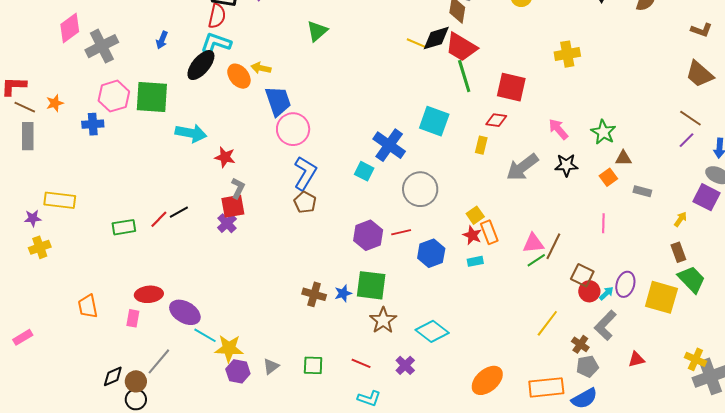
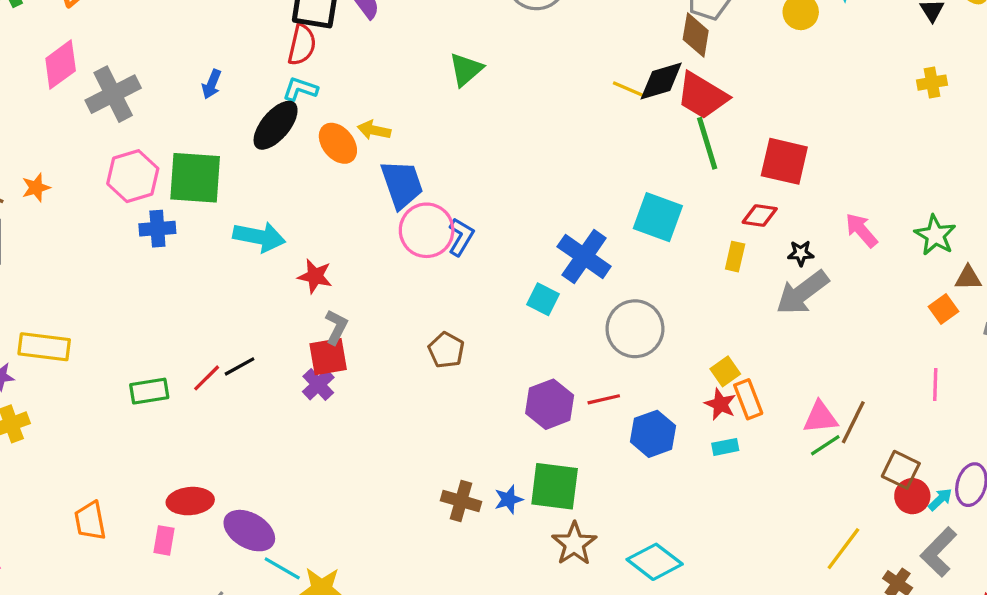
cyan L-shape: (216, 43) -> (300, 89), size x0.7
yellow cross: (567, 54) -> (932, 83), moved, size x0.7
blue cross: (93, 124) -> (157, 229), moved
black star: (566, 165) -> (801, 253), moved, size x0.7
blue L-shape: (305, 173) -> (461, 237), moved, size x0.7

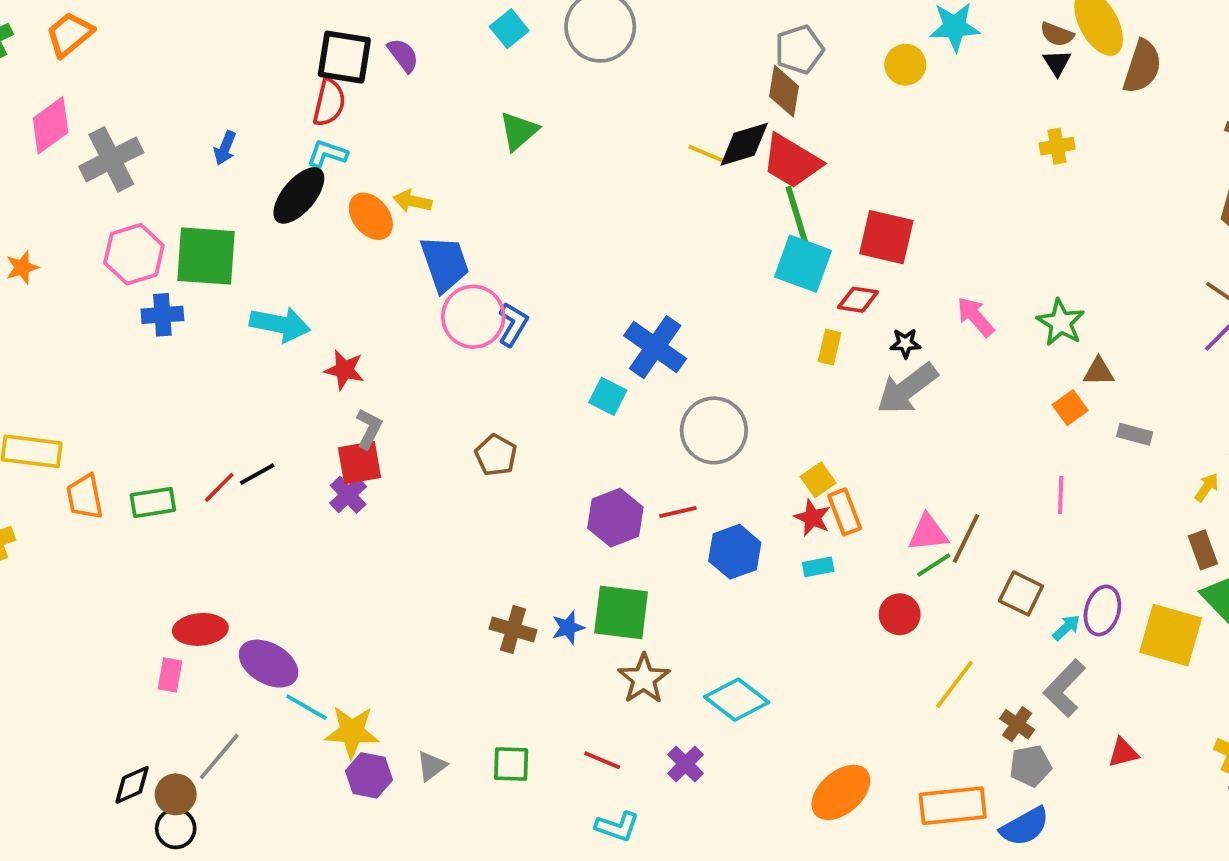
cyan square: (658, 217) -> (803, 264), moved
red circle: (912, 496) -> (900, 614), moved
orange trapezoid: (90, 521) -> (85, 497), moved

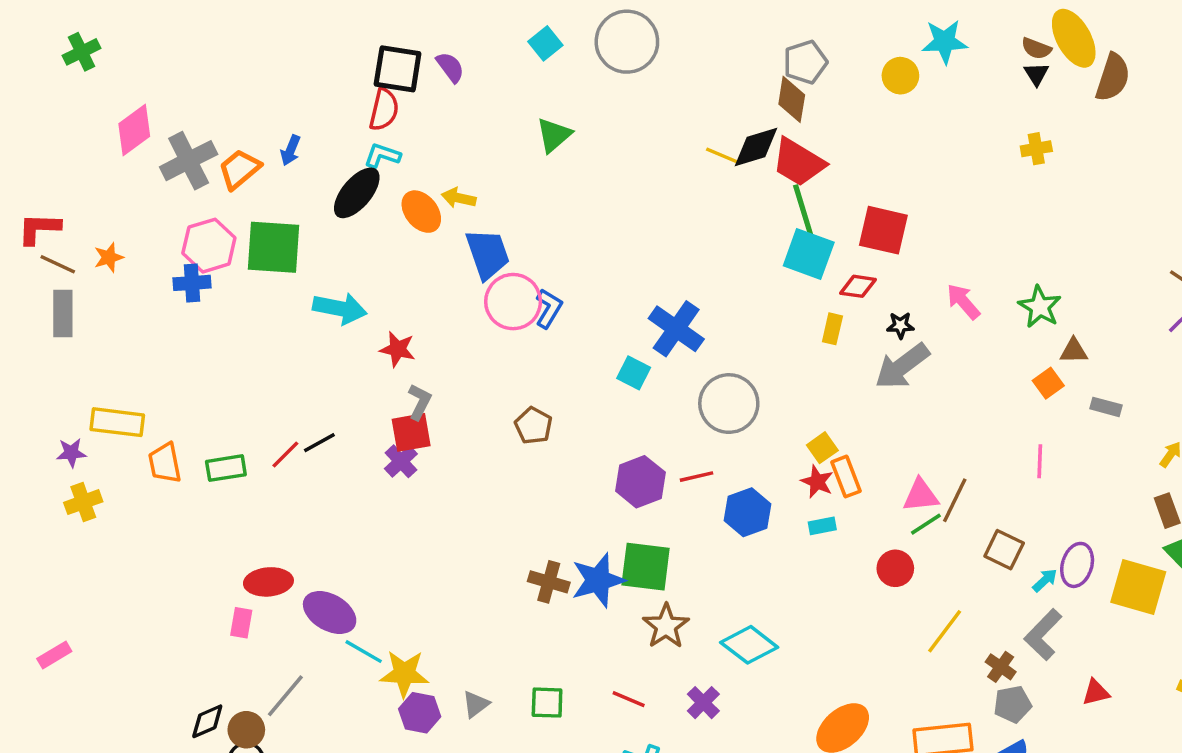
orange trapezoid: (70, 34) -> (240, 169), moved
blue cross: (162, 315) -> (192, 283), moved
blue star: (568, 628) -> (598, 580), size x1.8

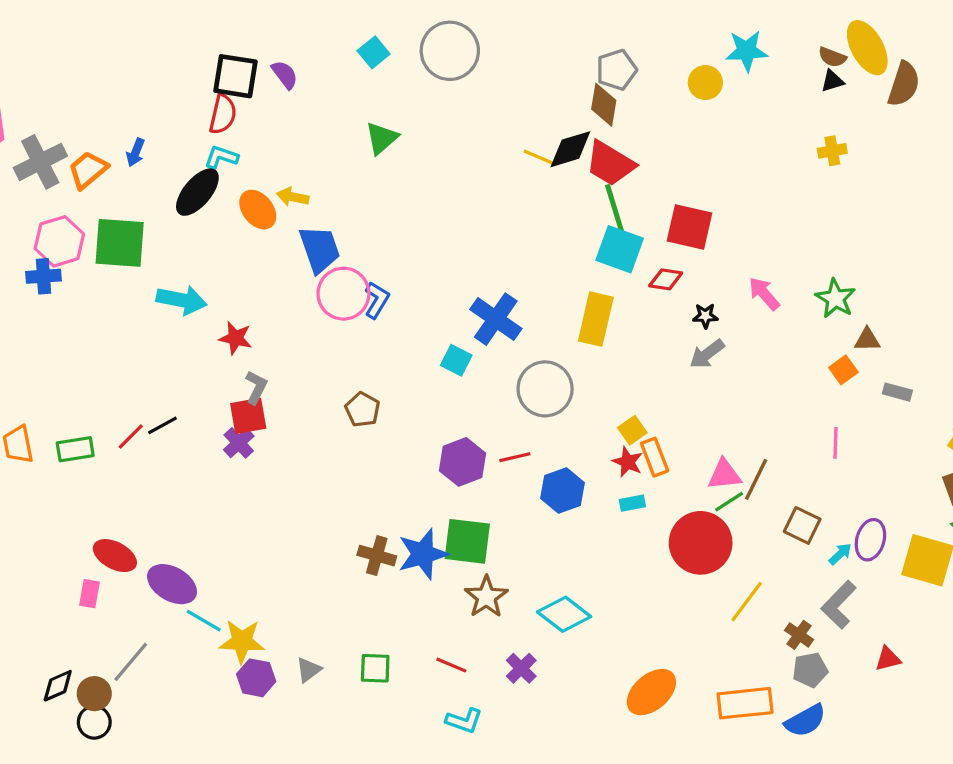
black triangle: (1036, 74) -> (832, 81), turned 45
yellow rectangle: (832, 329) -> (596, 319), moved, size x1.8
gray arrow: (902, 366) -> (707, 354), size x0.7
red circle: (895, 568) -> (701, 543), size x1.8
red ellipse: (268, 582) -> (115, 556), turned 33

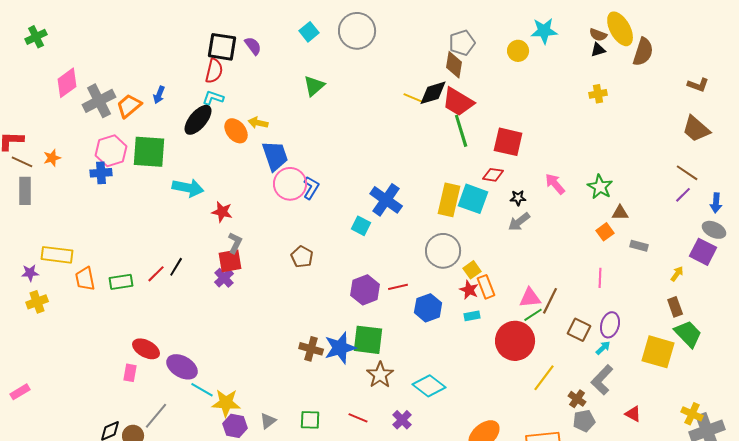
cyan square: (620, 249) -> (473, 199), moved
gray circle: (545, 389) -> (443, 251), moved
black line: (163, 425) -> (176, 267), turned -30
purple ellipse: (870, 540) -> (610, 325), moved
red triangle: (888, 659) -> (633, 414), turned 42

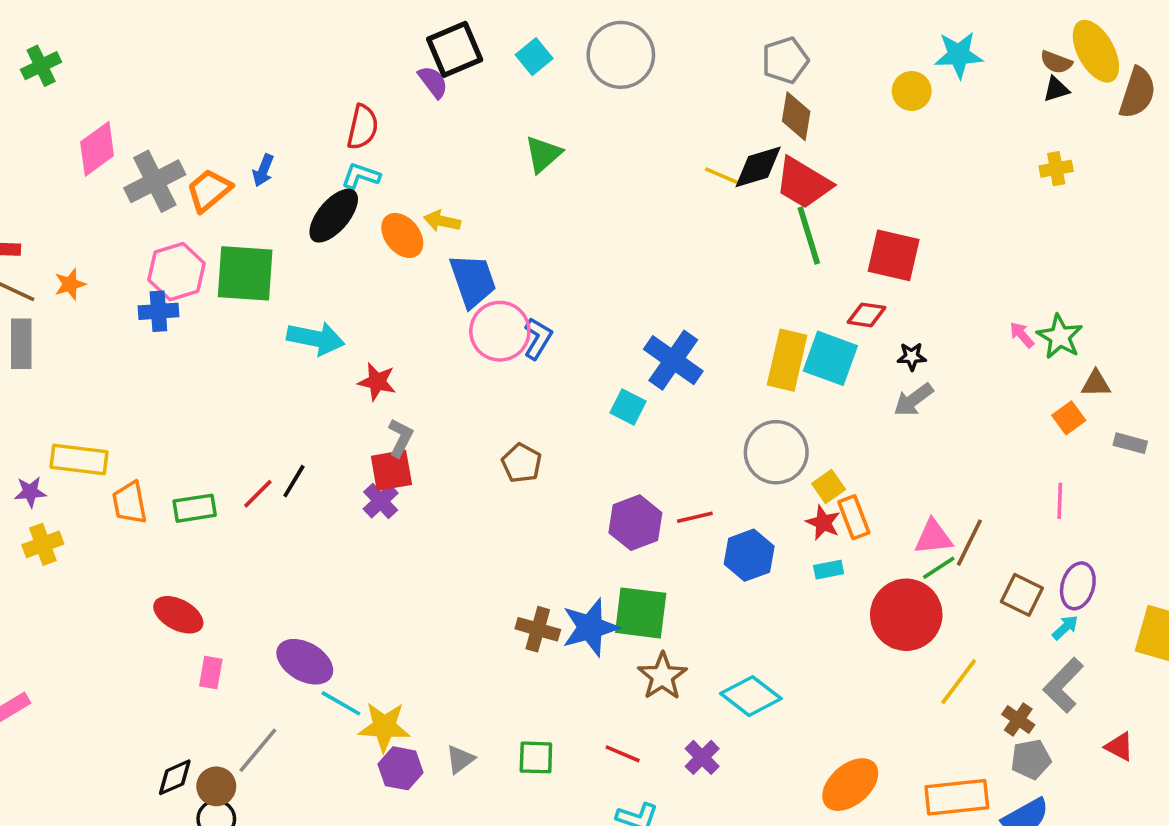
gray pentagon: (462, 43) -> (785, 60), moved
black square: (222, 47) -> (455, 49), moved, turned -32
pink arrow: (555, 184) -> (1022, 335), moved, size x0.7
red ellipse: (146, 349) -> (178, 615), moved

